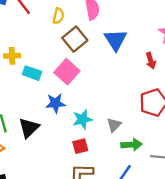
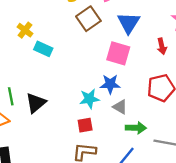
yellow cross: (12, 56) -> (25, 30), turned 35
pink square: (67, 72) -> (118, 53), moved, turned -30
blue star: (55, 103) -> (110, 84), moved
gray triangle: (114, 125) -> (120, 107), turned -49

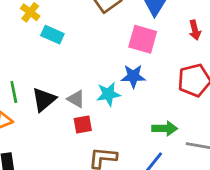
gray triangle: (120, 107) -> (76, 99), moved
red square: (85, 125) -> (83, 124), moved

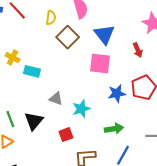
blue star: (133, 76) -> (117, 93), moved
gray triangle: (76, 99) -> (56, 99), moved
green arrow: (165, 128) -> (114, 129), moved

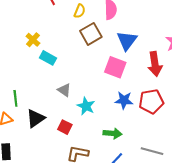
red arrow: (138, 50) -> (155, 64), size x1.6
cyan star: (81, 109) -> (86, 106), turned 30
black triangle: (34, 121) -> (36, 118), moved
red square: (66, 135) -> (65, 127), turned 32

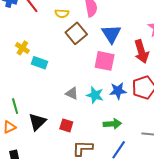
yellow semicircle: (80, 11) -> (62, 13), turned 80
gray triangle: (64, 90) -> (72, 93), moved
cyan star: (86, 106) -> (95, 95), moved

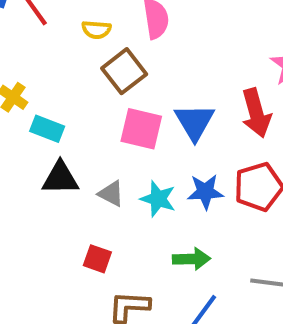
blue triangle: (111, 34) -> (195, 122), moved
pink square: (105, 61) -> (141, 129), moved
black triangle: (37, 122) -> (60, 178), moved, turned 42

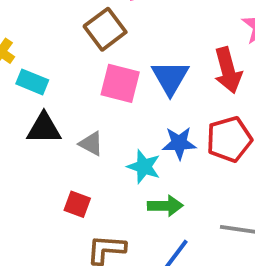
cyan star: (158, 199) -> (144, 167), moved

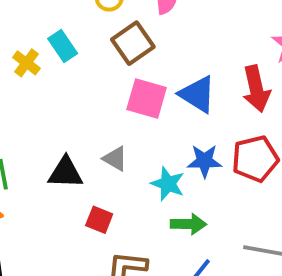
blue triangle: (170, 78) -> (197, 94), turned -30
cyan rectangle: (32, 82) -> (63, 46), moved, turned 32
black triangle: (44, 128) -> (66, 173), moved

